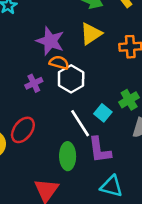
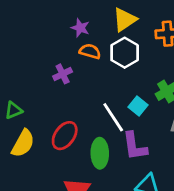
purple star: (50, 41) -> (80, 28), size x0.6
white hexagon: (71, 79) -> (125, 53), moved
red ellipse: (23, 130) -> (65, 136), moved

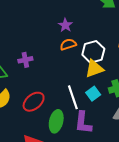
yellow triangle: (125, 20) -> (94, 69), moved
orange semicircle: (90, 51) -> (68, 44), turned -49
purple cross: (63, 74) -> (25, 60), moved

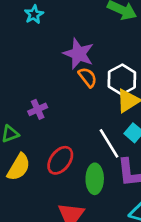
purple star: (65, 25) -> (79, 54), size x1.6
orange semicircle: (68, 44) -> (88, 77), turned 84

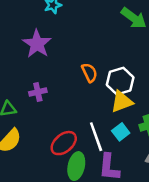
purple star: (79, 54) -> (37, 44), moved
red ellipse: (60, 160) -> (64, 143), moved

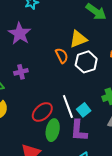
yellow triangle: (122, 102) -> (78, 39), moved
cyan square: (121, 132) -> (84, 110), moved

